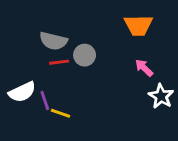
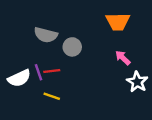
red line: (59, 62) -> (52, 71), moved
purple line: (45, 100) -> (39, 72), moved

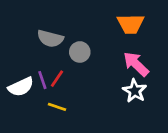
pink arrow: (123, 58) -> (136, 64), size x1.5
red line: (52, 71) -> (57, 79), turned -49
white star: (137, 82) -> (135, 91), moved

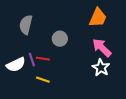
orange trapezoid: (131, 24) -> (98, 18), turned -65
gray semicircle: (50, 39) -> (26, 25), moved, turned 90
red line: (57, 79) -> (43, 59), turned 64

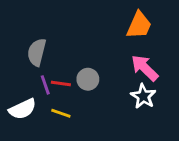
gray semicircle: (26, 25) -> (37, 52), moved
gray circle: (60, 39) -> (88, 79), moved
white semicircle: (16, 65) -> (23, 109), moved

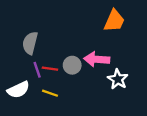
pink arrow: (145, 68) -> (97, 59), moved, turned -40

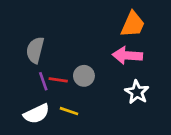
pink arrow: (97, 59) -> (127, 55), moved
white semicircle: (18, 90) -> (36, 114), moved
yellow line: (50, 93) -> (69, 111), moved

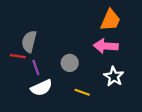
red line: (58, 80) -> (18, 56), moved
yellow line: (69, 111) -> (82, 92), moved
white semicircle: (36, 114) -> (42, 88), moved

